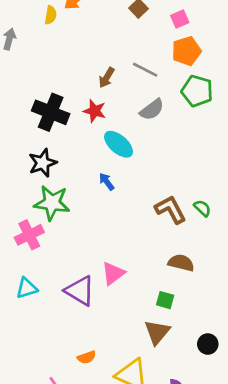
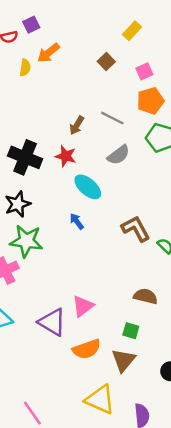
brown L-shape: (170, 210) -> (136, 229), moved
orange semicircle: (87, 357) -> (87, 349), moved, size x1.6

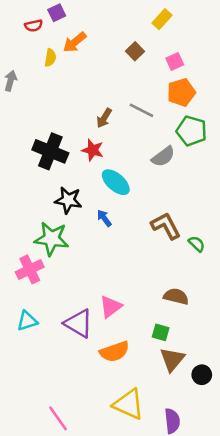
gray semicircle: (119, 155) -> (163, 157), moved
black star: (18, 204) -> (68, 200), moved, turned 30
brown triangle: (123, 360) -> (172, 359), moved

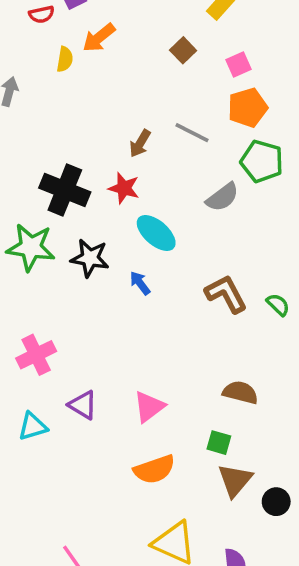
green star: (52, 239) -> (31, 247), moved
green semicircle: (197, 244) -> (278, 305), moved
purple triangle: (79, 323) -> (83, 405), moved, size x0.7

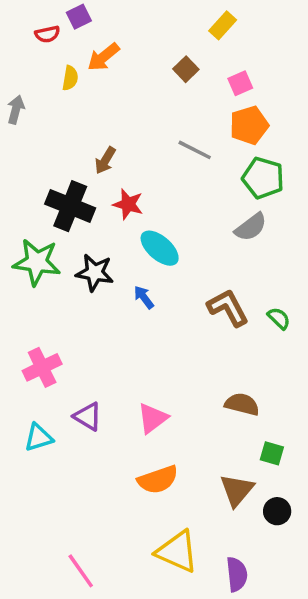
brown arrow: (140, 143) -> (105, 160), moved
gray semicircle: (222, 197) -> (251, 227), moved
green square: (219, 443) -> (272, 453), moved

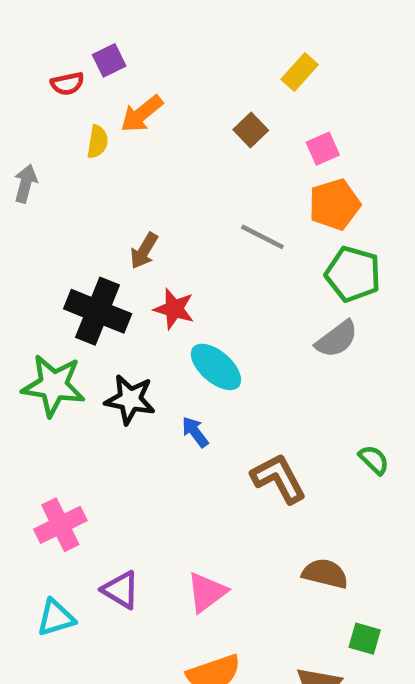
brown L-shape: (228, 308) -> (279, 478), moved

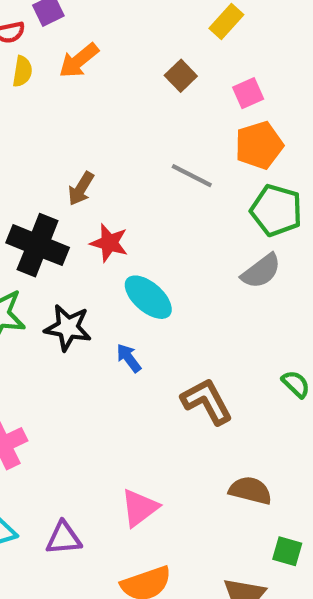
yellow semicircle: (98, 142) -> (22, 71), moved
purple triangle: (121, 590) -> (64, 538), moved, turned -36

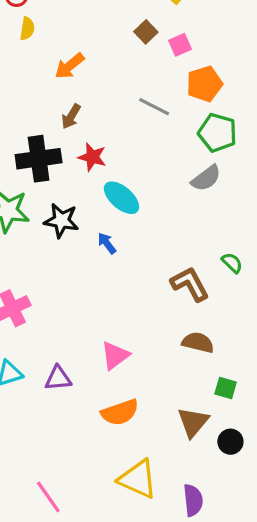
orange arrow: (79, 61) -> (69, 66), moved
pink square: (248, 93) -> (180, 45), moved
black cross: (38, 245) -> (39, 159), turned -30
brown L-shape: (207, 401) -> (190, 284), moved

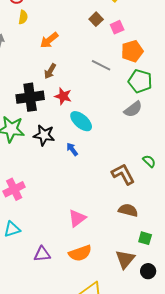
purple triangle: (58, 378) -> (42, 254), moved

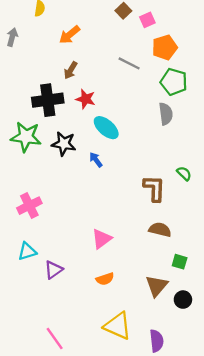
gray semicircle: (133, 109) -> (166, 114), turned -60
brown L-shape: (123, 174) -> (154, 188), turned 30
orange semicircle: (80, 253) -> (105, 279), size x0.7
purple triangle: (42, 254) -> (53, 270), moved, turned -30

